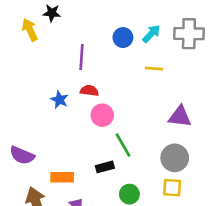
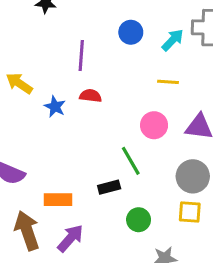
yellow arrow: (30, 30) -> (19, 83), moved, turned -30
cyan arrow: (151, 34) -> (173, 40), moved
yellow line: (154, 69) -> (168, 82), moved
pink circle: (102, 115) -> (154, 125), moved

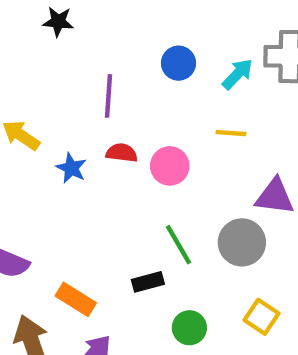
pink circle: (154, 125) -> (170, 166), moved
gray circle: (193, 176) -> (242, 242), moved
orange rectangle: (58, 200) -> (76, 299), turned 32
yellow square: (190, 212) -> (262, 317), turned 30

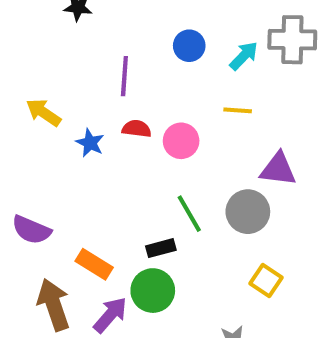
green circle: (189, 328) -> (153, 291), moved, size x1.4

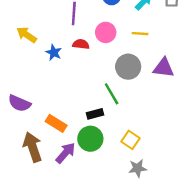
pink circle: (181, 141) -> (106, 32), moved
gray circle: (248, 212) -> (128, 67), moved
yellow square: (266, 280) -> (130, 140), moved

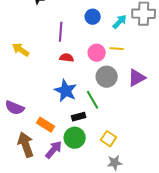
pink circle: (106, 32) -> (97, 53), moved
blue star: (54, 52) -> (66, 91), moved, size x1.6
purple triangle: (164, 68) -> (137, 78), turned -36

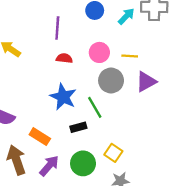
yellow line: (117, 49) -> (130, 56), moved
green circle: (75, 138) -> (83, 163), moved

